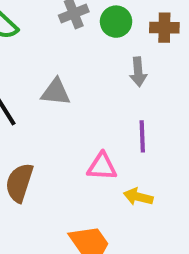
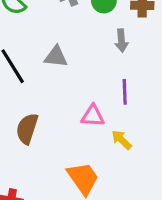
yellow arrow: (138, 197) -> (121, 140), turned 30

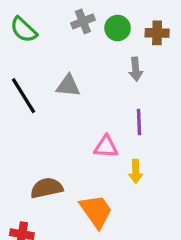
brown semicircle: (27, 129) -> (47, 188), moved, turned 60
yellow arrow: (121, 140) -> (136, 171), turned -135

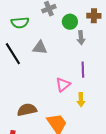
green circle: (118, 28) -> (70, 22), moved
green semicircle: (24, 30) -> (20, 23), moved, turned -48
pink triangle: (106, 147) -> (63, 85), turned -42

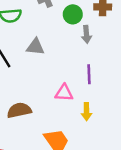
pink triangle: (63, 85) -> (64, 93), turned 42
brown semicircle: (27, 110) -> (19, 110), moved

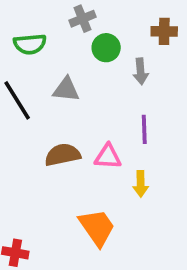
green circle: (73, 14) -> (106, 48), moved
brown semicircle: (19, 110) -> (63, 155), moved

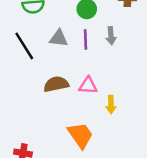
gray arrow: (141, 71) -> (111, 36), moved
purple line: (144, 129) -> (85, 40), moved

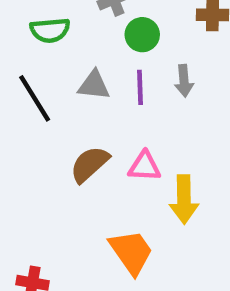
brown semicircle: (56, 84) -> (90, 164), turned -30
yellow arrow: (111, 105) -> (184, 199), size x1.5

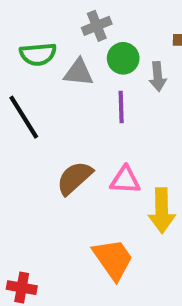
gray arrow: (184, 81) -> (158, 77), moved
gray triangle: (94, 85) -> (79, 73), moved

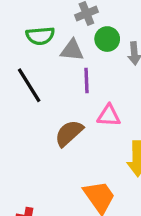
purple line: (121, 107) -> (86, 80), moved
pink triangle: (125, 180) -> (109, 116), moved

